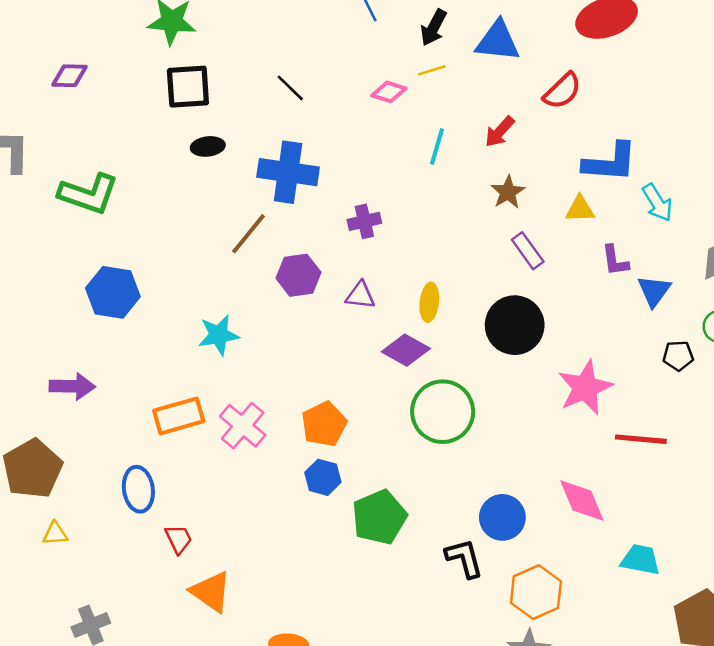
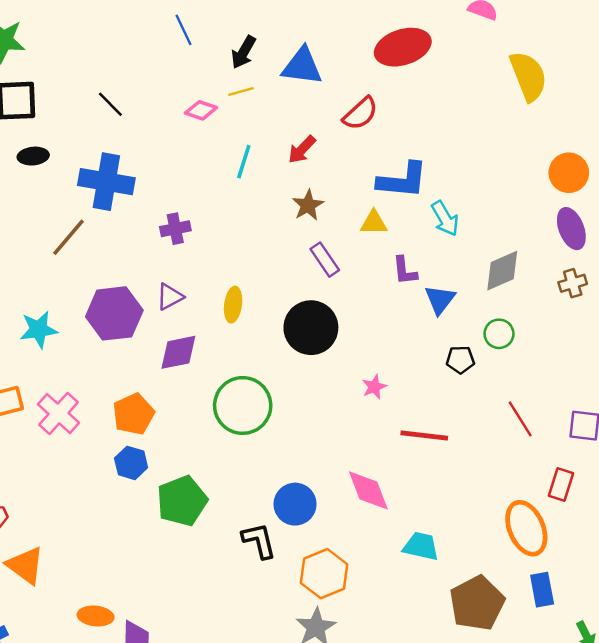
purple hexagon: (298, 275) -> (114, 313), moved, size x1.4
purple triangle: (360, 295) -> (170, 297), turned -36
purple diamond: (406, 350) -> (178, 352), moved, turned -42
pink star: (585, 388) -> (374, 387), size x0.5

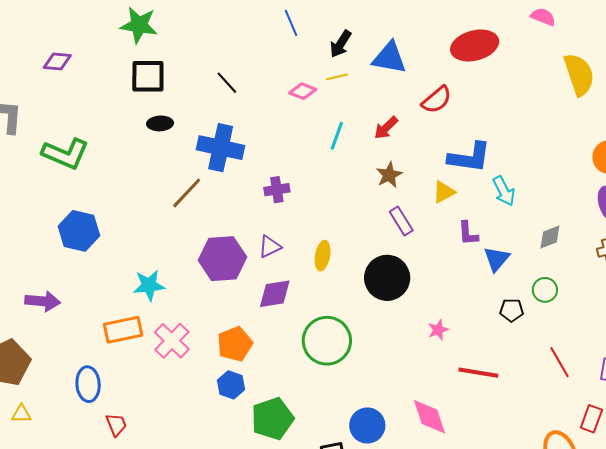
yellow triangle: (374, 223) -> (444, 192), turned -30
gray diamond: (502, 271) -> (550, 237), size x0.7
cyan star: (39, 330) -> (149, 285), moved

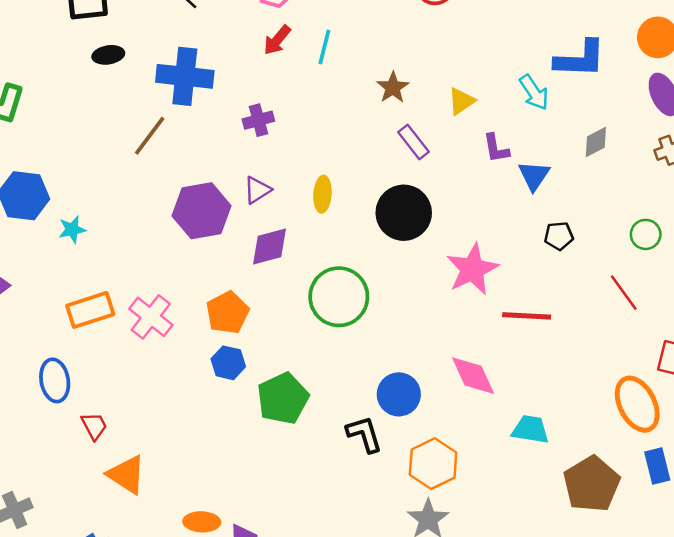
red arrow: (386, 128) -> (277, 40), moved
blue L-shape: (469, 157) -> (580, 59), moved
cyan star: (149, 285) -> (72, 229), moved, size x0.7
green circle: (545, 290) -> (646, 234), moved
pink star: (438, 330) -> (472, 269), size x2.0

